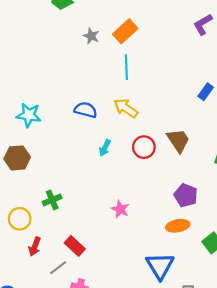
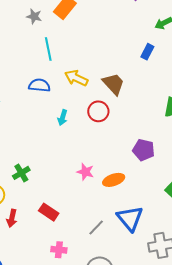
cyan line: (126, 67) -> (48, 49), moved
brown trapezoid: (178, 140) -> (113, 84), moved
orange ellipse: (178, 226) -> (114, 180), moved
gray line: (58, 268) -> (96, 228), moved

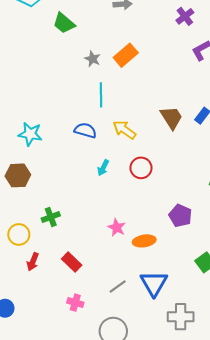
brown trapezoid: (113, 84) -> (171, 118), moved

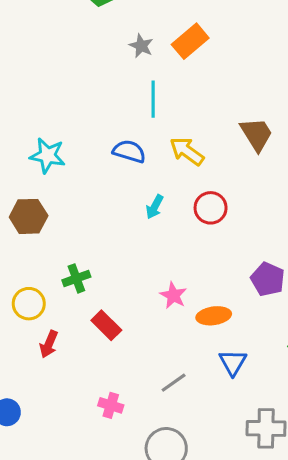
red rectangle: (72, 262) -> (106, 325), moved
blue triangle: (154, 283) -> (233, 362), moved, size x0.7

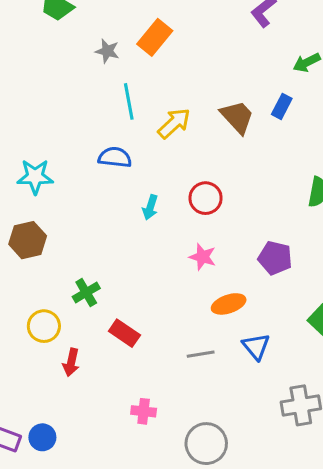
yellow arrow: (187, 151) -> (174, 123), moved, turned 112
pink star: (173, 295) -> (203, 257), moved
gray line: (174, 383) -> (201, 354), moved, turned 36

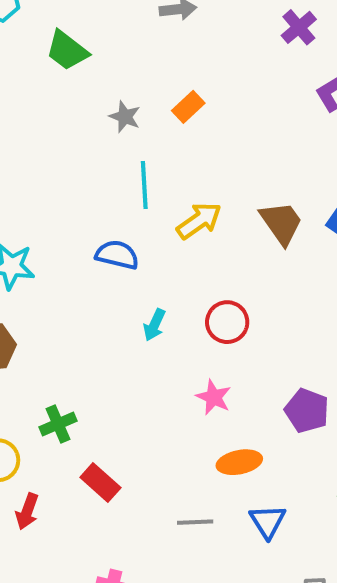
orange rectangle: (155, 37) -> (188, 107), size x0.7

